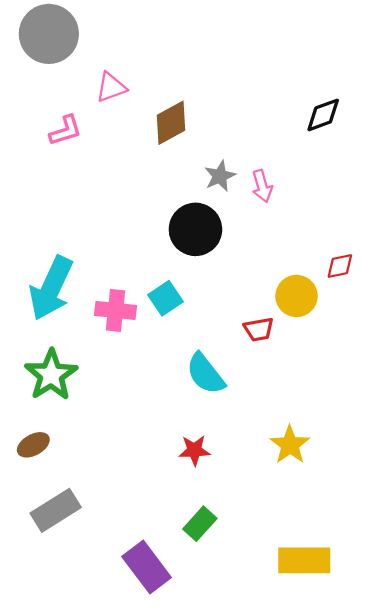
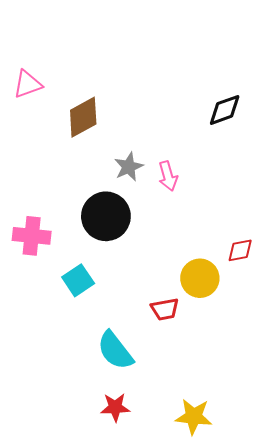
pink cross: (115, 310) -> (32, 236), moved
yellow star: (290, 445) -> (194, 417), turned -30
red star: (194, 450) -> (115, 407), moved

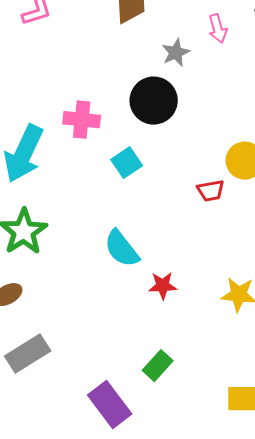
pink arrow: (168, 176) -> (218, 29), moved
cyan semicircle: (115, 350) -> (122, 249), moved

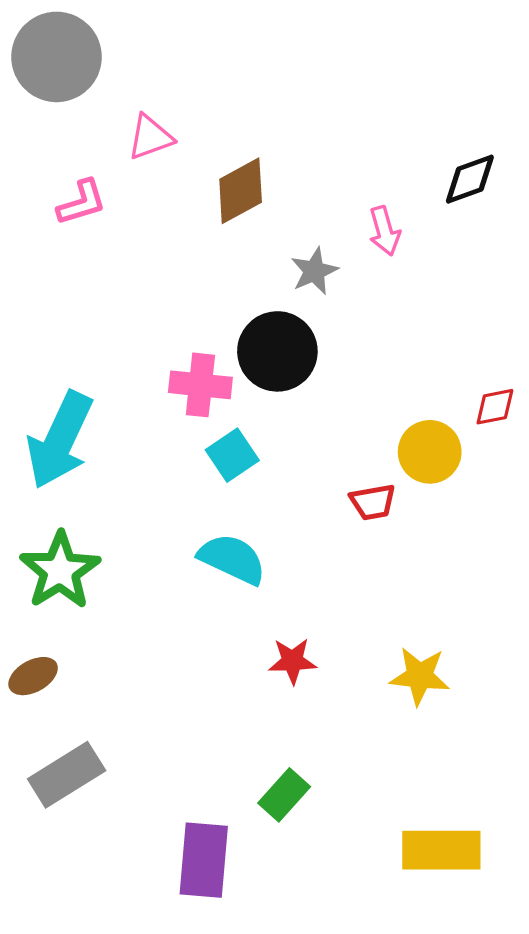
pink cross: (82, 120) -> (200, 385), moved
cyan semicircle: (122, 249) -> (232, 559), moved, turned 153
purple rectangle: (110, 405) -> (204, 860), turned 42

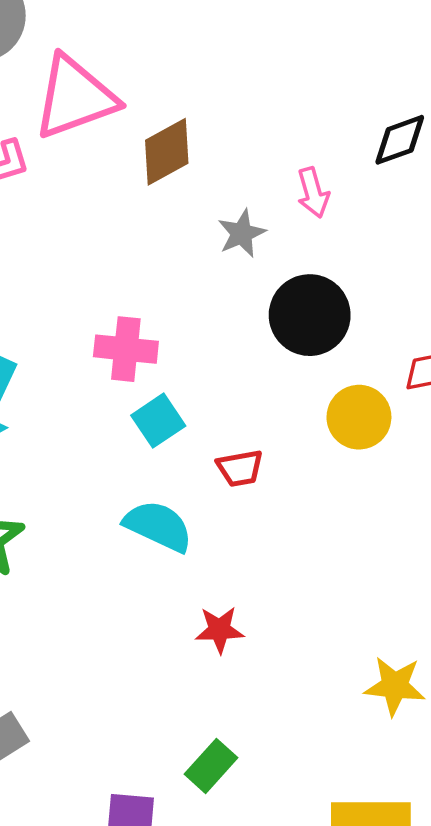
pink triangle: (150, 137) -> (75, 97), size x1.8
black circle: (277, 351) -> (310, 315), moved
red trapezoid: (373, 502) -> (240, 468), moved
yellow star: (420, 676) -> (395, 686), moved

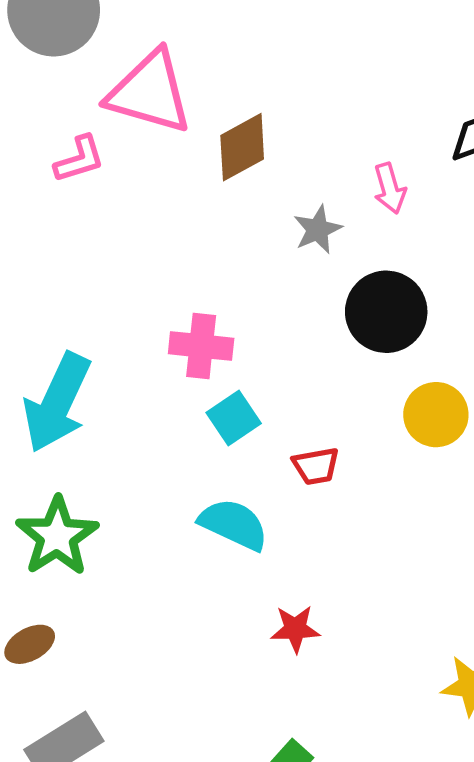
pink triangle: (75, 97) -> (150, 92), turned 36

